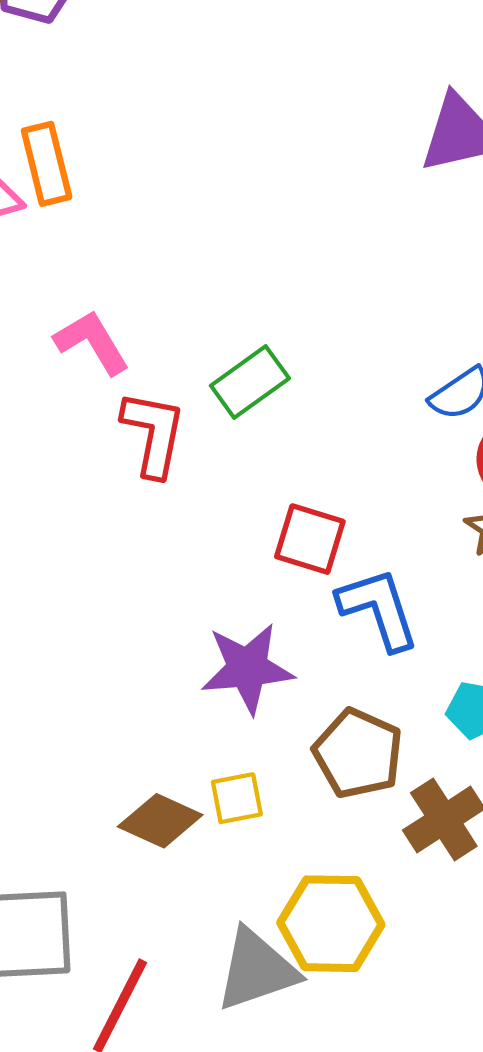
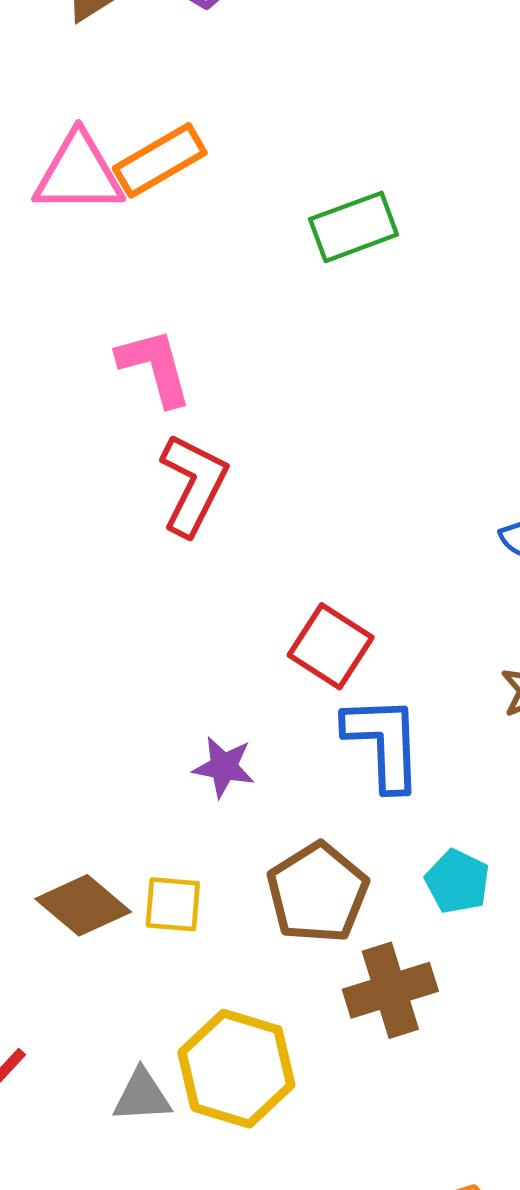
orange rectangle: (47, 164) -> (160, 160), turned 58
green rectangle: (250, 382) -> (354, 227), moved
purple star: (247, 668) -> (224, 767), size x0.6
gray triangle: (257, 970) -> (142, 1096), size x0.6

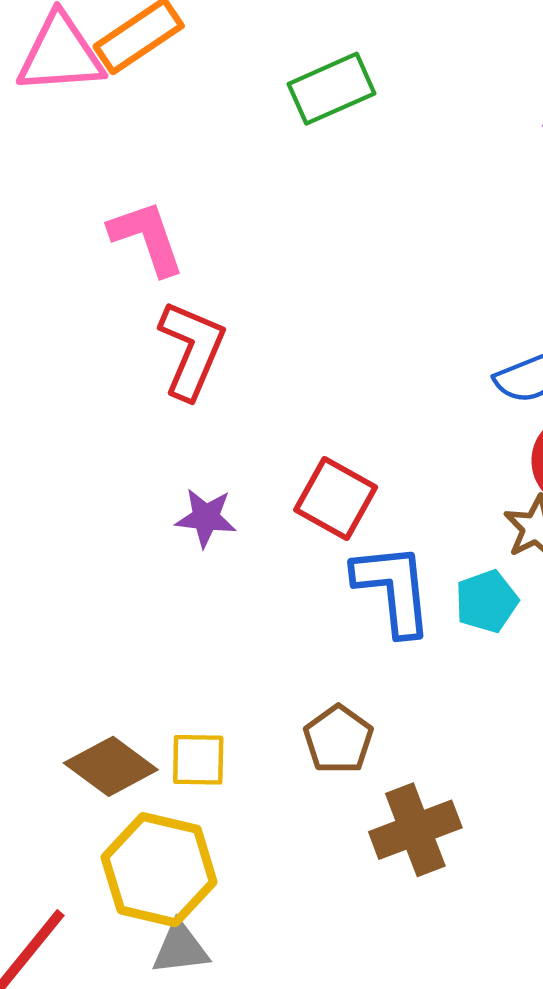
purple star: (224, 767) -> (206, 518), moved
cyan pentagon: (457, 882) -> (487, 601), moved, turned 30
brown pentagon: (318, 893) -> (338, 739), size x0.7
yellow hexagon: (236, 1069) -> (159, 870), moved

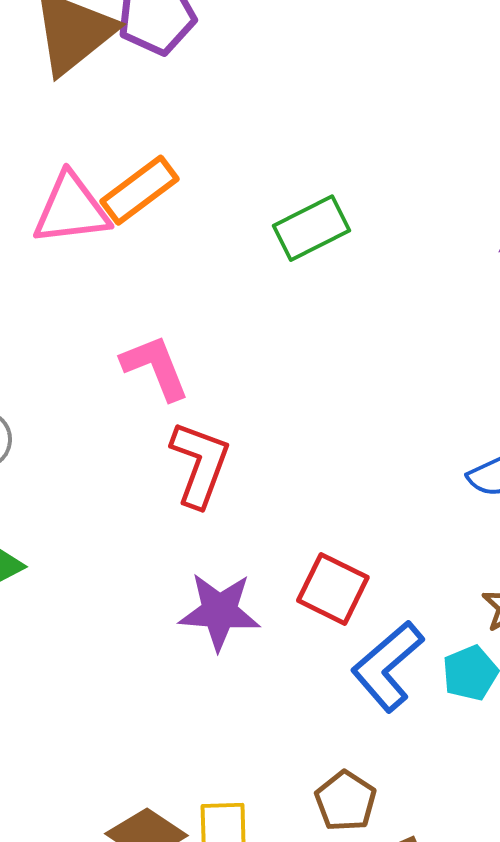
purple star: (206, 518) -> (219, 611), size x1.5
blue L-shape: (393, 589) -> (387, 666), turned -122

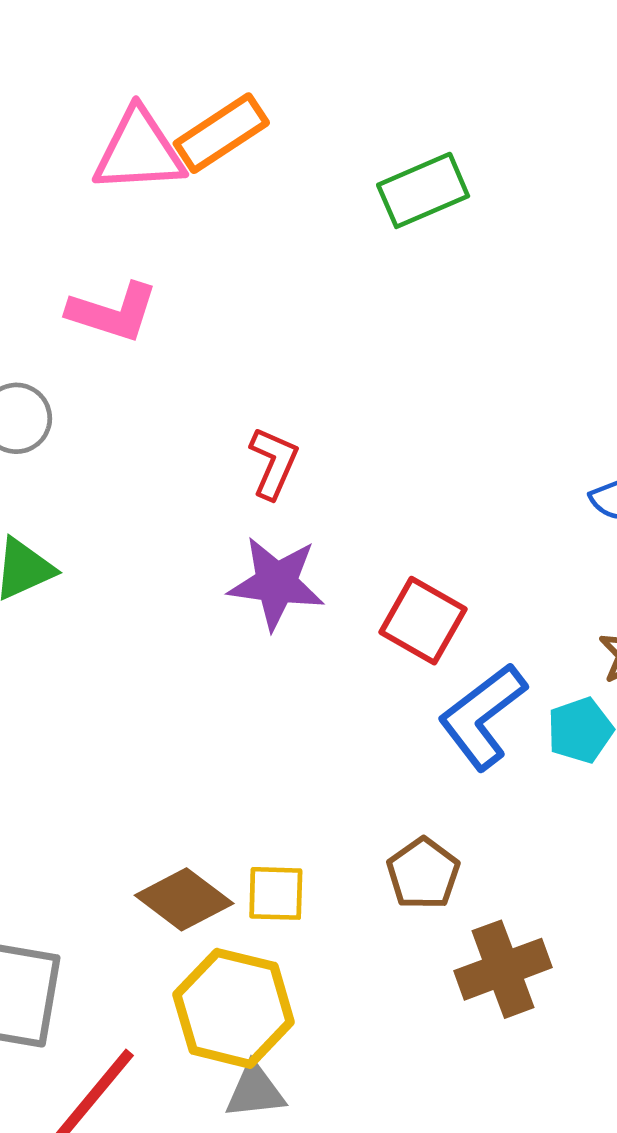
pink L-shape: (155, 367) -> (113, 312), moved, turned 126
red L-shape: (200, 464) -> (274, 463), size x0.7
purple star: (219, 611) -> (276, 583), moved

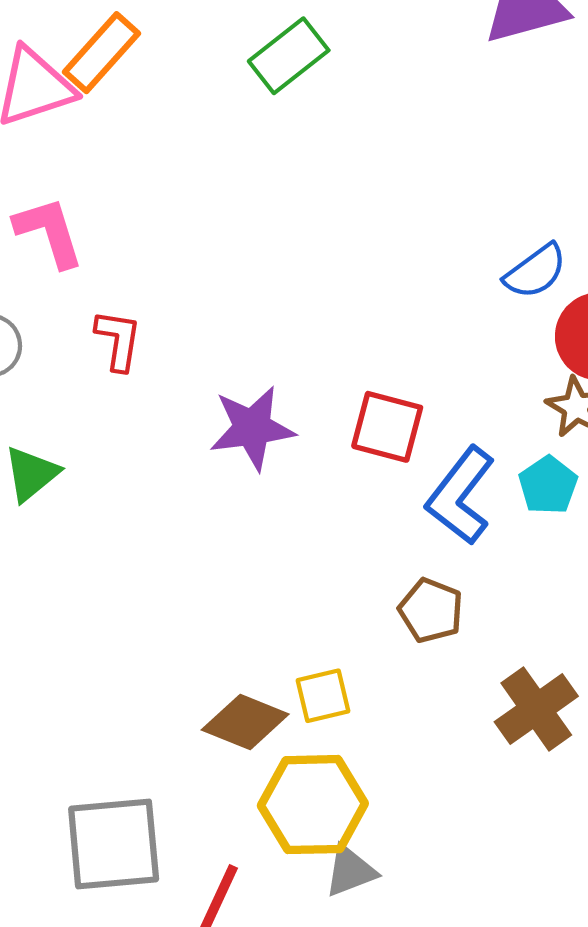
pink L-shape: (113, 312) -> (49, 232), turned -110
red L-shape: (274, 463) -> (118, 340), moved
brown pentagon: (423, 874) -> (431, 610), moved

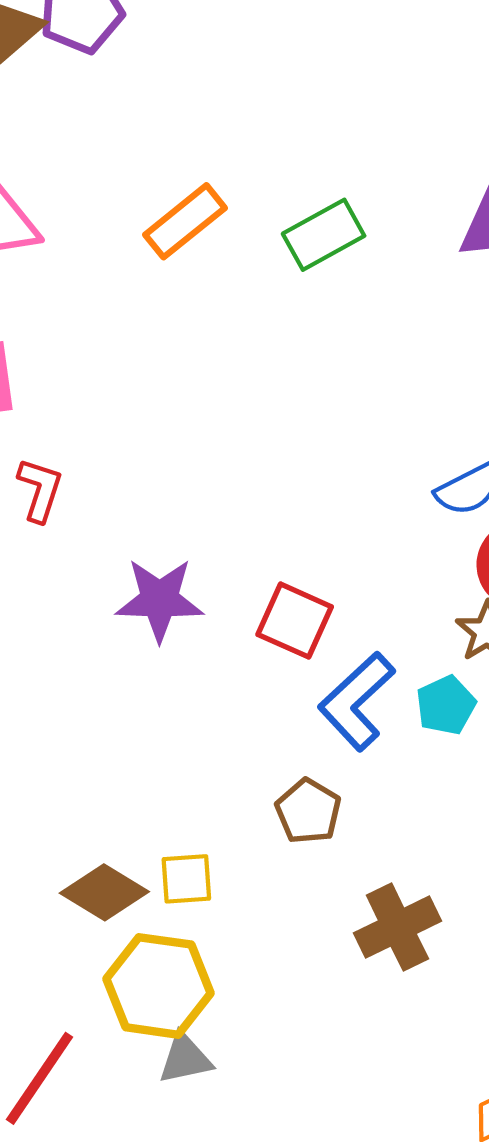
orange rectangle: (102, 53) -> (185, 221), moved
green rectangle: (289, 56) -> (324, 235), moved

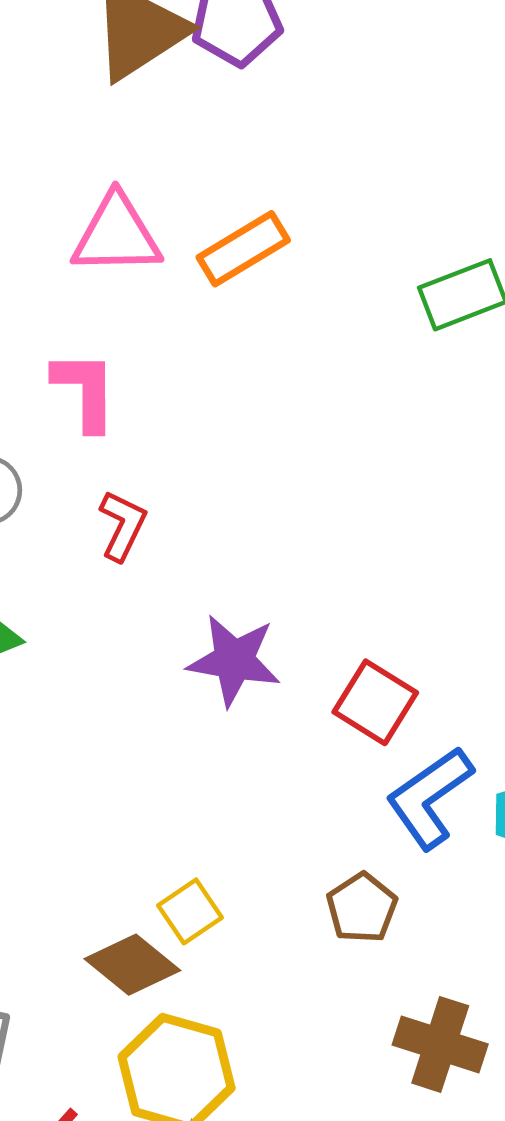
orange rectangle: (185, 221) -> (243, 249), moved
yellow square: (186, 879) -> (190, 911), moved, turned -38
brown cross: (397, 927) -> (440, 1044), turned 36

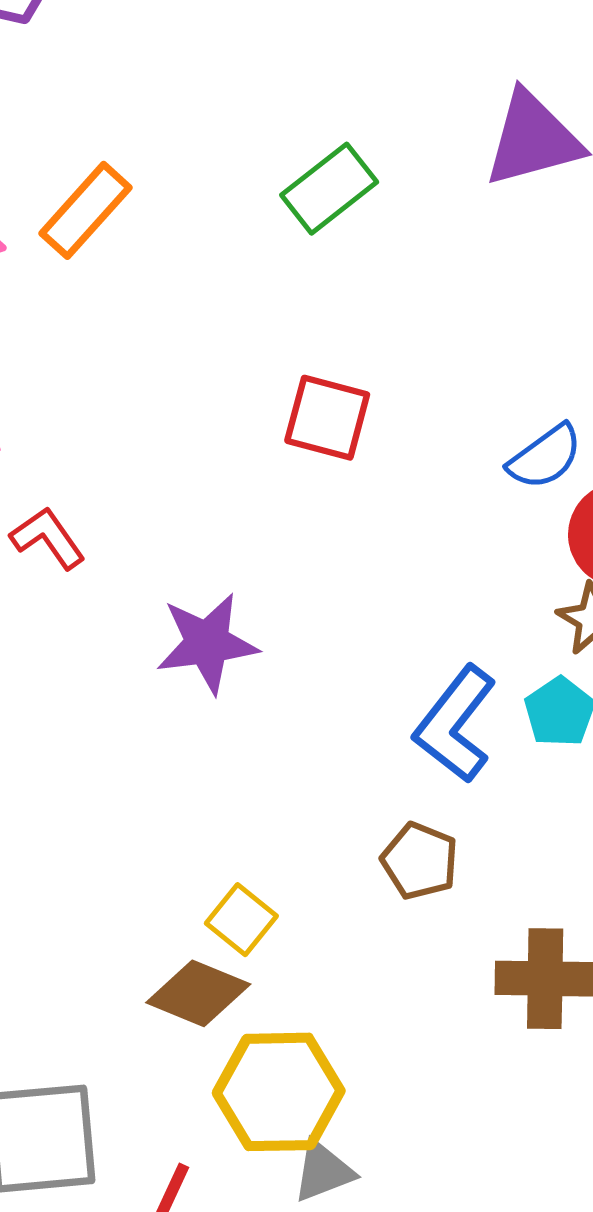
red L-shape: (123, 526) -> (48, 538), turned -44
red square: (375, 702) -> (327, 418), moved

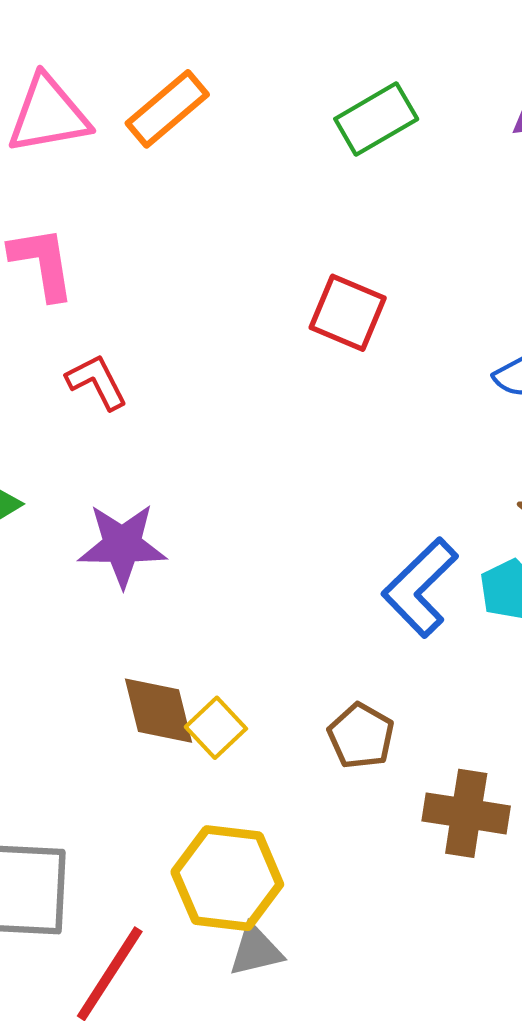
purple star: (207, 643) -> (122, 545), moved
brown pentagon: (420, 861) -> (361, 736), moved
brown diamond: (198, 993) -> (159, 711), moved, turned 46

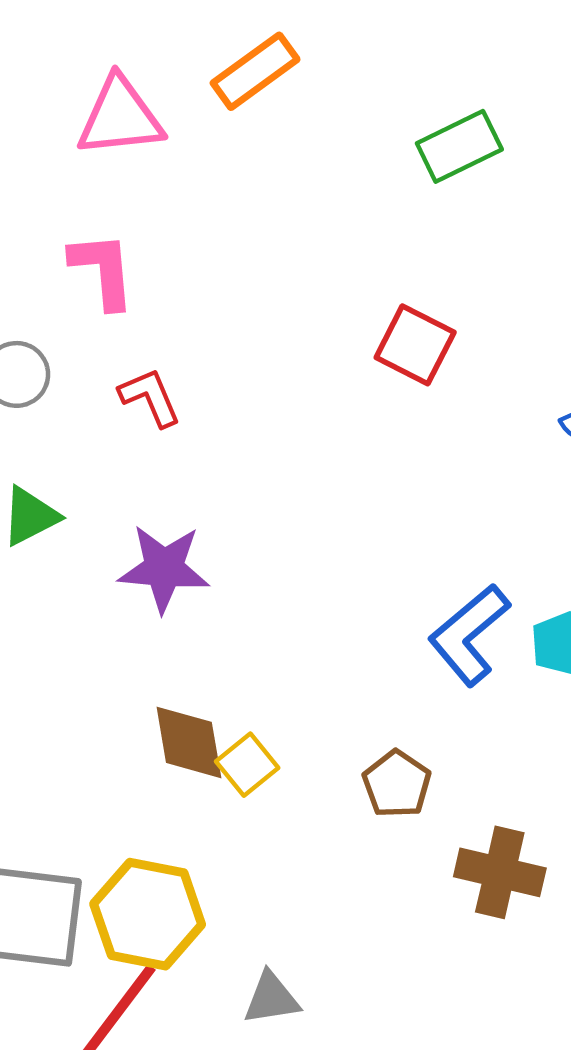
orange rectangle: (167, 109) -> (255, 71), moved
yellow hexagon: (227, 878) -> (148, 914), moved

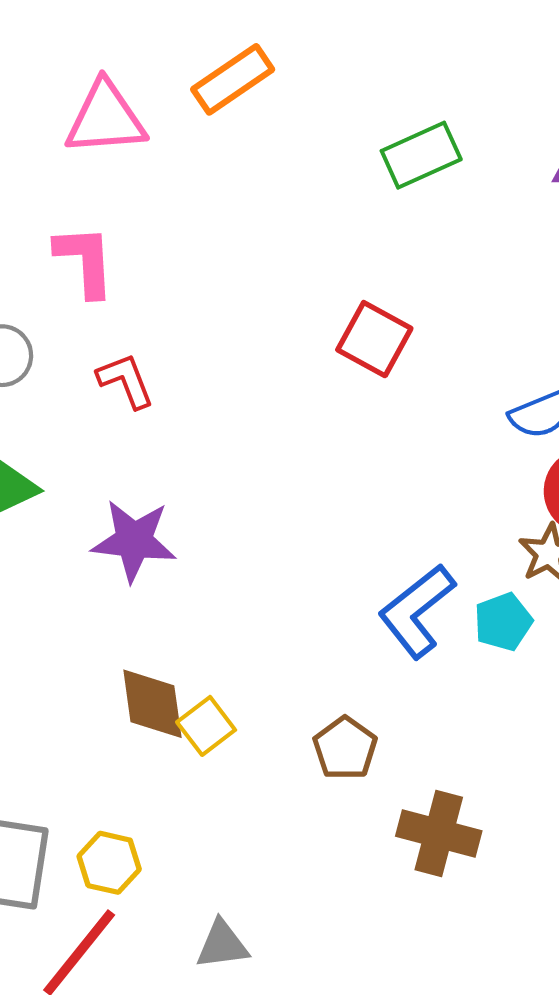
yellow hexagon: (148, 914) -> (109, 863), size x0.6

